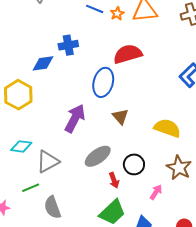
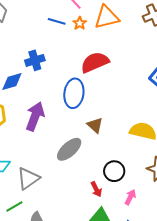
purple arrow: (75, 118) -> (35, 116), moved
gray ellipse: (98, 156) -> (69, 149), moved
pink arrow: (156, 192) -> (130, 197), moved

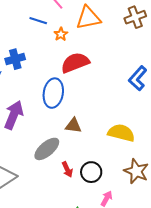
orange star: (80, 23) -> (61, 34), moved
brown triangle: (95, 125) -> (73, 126), turned -36
red arrow: (96, 189) -> (67, 169), moved

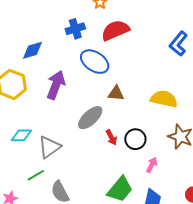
blue cross: (15, 59) -> (75, 29), moved
blue ellipse: (53, 93) -> (95, 62), turned -64

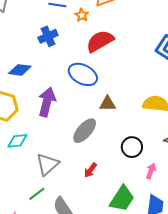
blue cross: (75, 29) -> (48, 36), moved
blue diamond: (33, 50) -> (20, 70), turned 30
cyan diamond: (21, 135) -> (17, 141), moved
red arrow: (111, 137) -> (90, 170), moved, turned 70

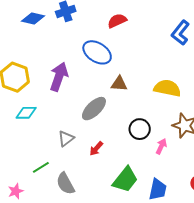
red semicircle: (100, 41) -> (117, 21), size x0.7
blue diamond: (20, 70) -> (33, 19), moved
gray triangle: (47, 164) -> (66, 139), moved, size x0.7
pink arrow: (151, 171) -> (161, 146), moved

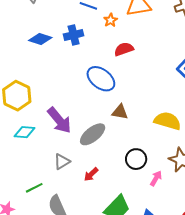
purple arrow: (59, 77) -> (59, 120), moved, turned 116

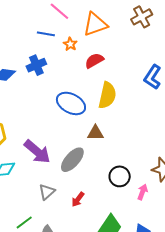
red semicircle: (124, 49) -> (94, 61), moved
yellow semicircle: (167, 121) -> (107, 95), moved, turned 96

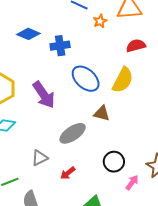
red semicircle: (94, 61) -> (136, 46), moved
blue cross: (36, 65) -> (60, 46), moved
purple arrow: (37, 152) -> (44, 95), moved

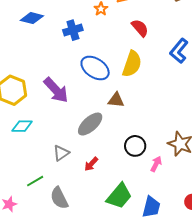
blue diamond: (28, 34) -> (32, 18), moved
blue cross: (60, 46) -> (73, 30), moved
red semicircle: (136, 46) -> (140, 28), turned 72

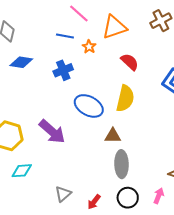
gray ellipse: (90, 124) -> (121, 164), moved, turned -44
black circle: (135, 146) -> (128, 198), moved

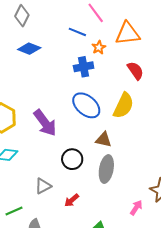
blue cross: (63, 70) -> (84, 67), moved
black circle: (128, 198) -> (72, 159), moved

